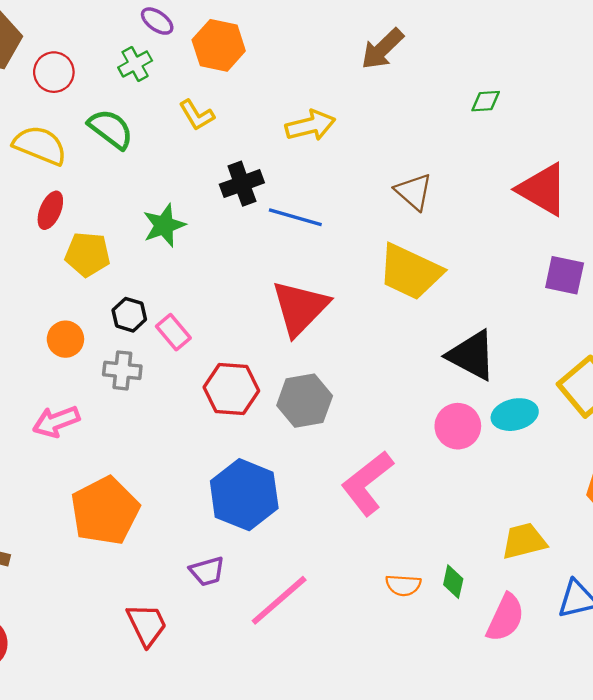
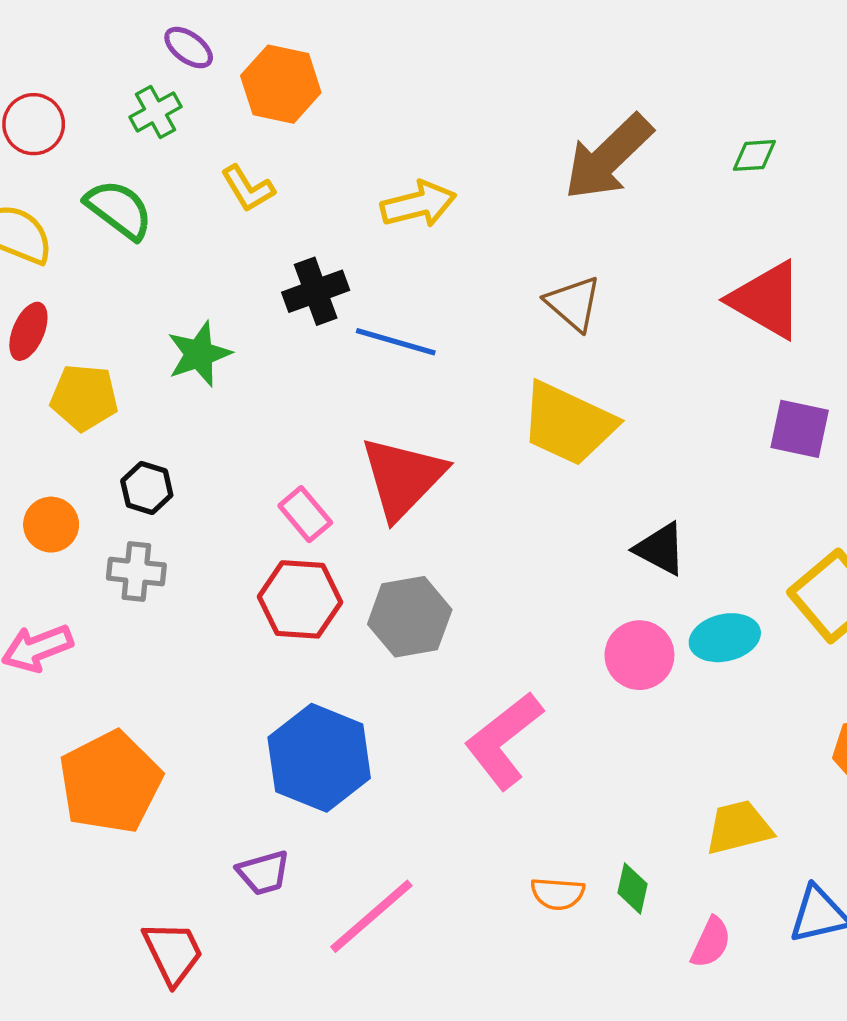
brown arrow: (382, 49) -> (608, 157), moved, size x1.4
green diamond: (486, 101) -> (754, 155), moved
pink rectangle: (173, 332) -> (305, 514), moved
black triangle: (472, 355) -> (660, 549), size x0.7
pink semicircle: (505, 618) -> (711, 942), size x0.7

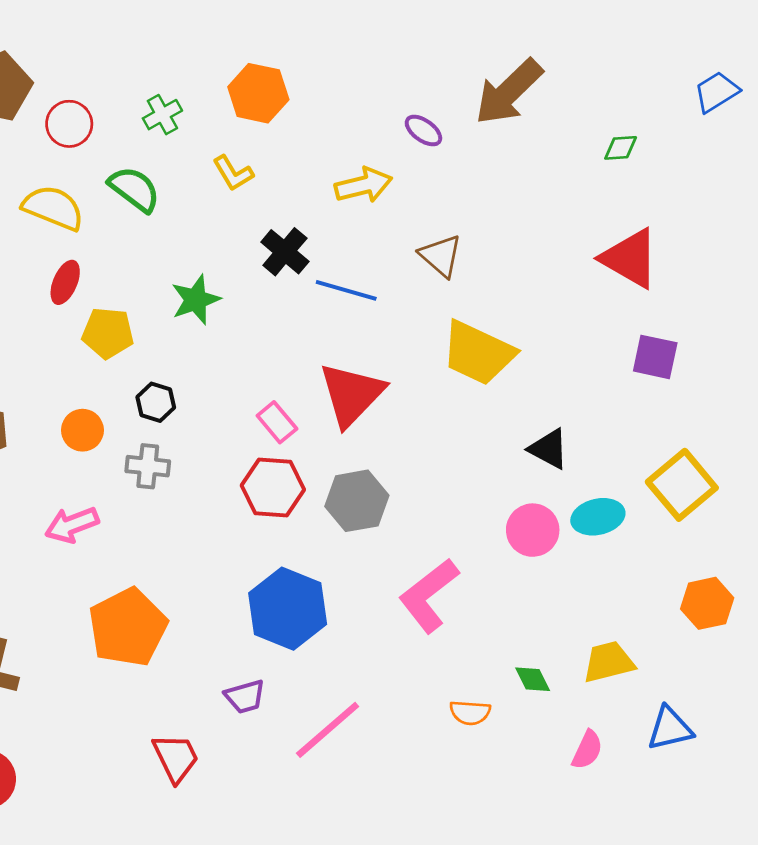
purple ellipse: (189, 48) -> (423, 131), moved
brown arrow: (608, 157) -> (509, 92), moved
black cross: (316, 291) -> (285, 252), turned -30
brown triangle: (573, 303) -> (441, 256), moved
green diamond: (633, 888) -> (533, 679), moved, turned -39

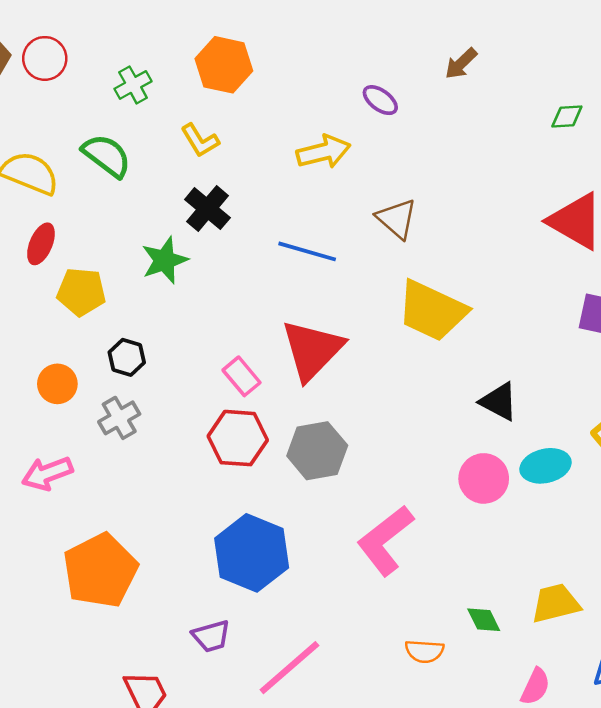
brown arrow: (509, 92) -> (461, 63), size x0.5
red circle: (69, 124) -> (45, 58), moved
black cross: (285, 252) -> (207, 209), moved
gray cross: (148, 466) -> (119, 418), turned -36

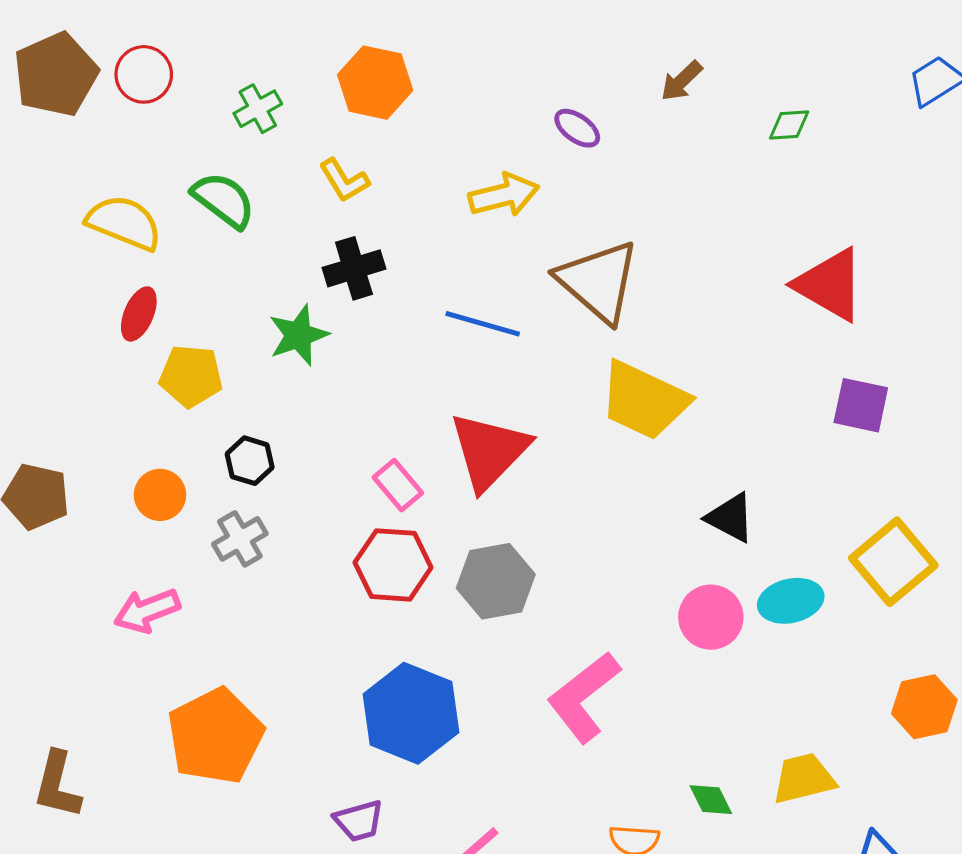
green diamond: (567, 116) -> (789, 125), moved
black cross: (207, 209) -> (354, 268), turned 33
brown triangle: (397, 219) -> (598, 281), size x1.6

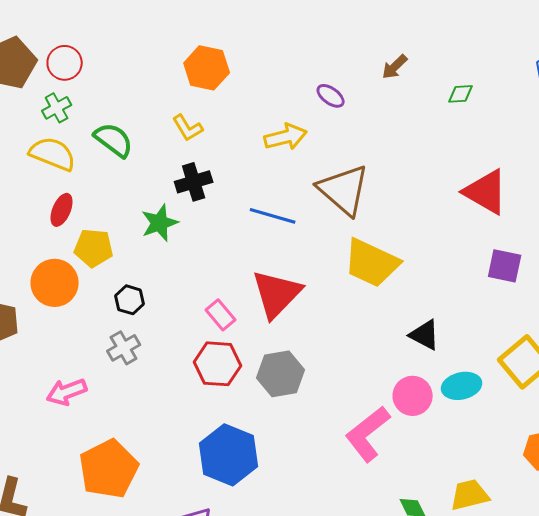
green cross: (258, 109) -> (57, 108), moved
orange circle: (160, 495) -> (55, 283), moved, size x1.5
pink L-shape: (584, 697) -> (368, 434), moved

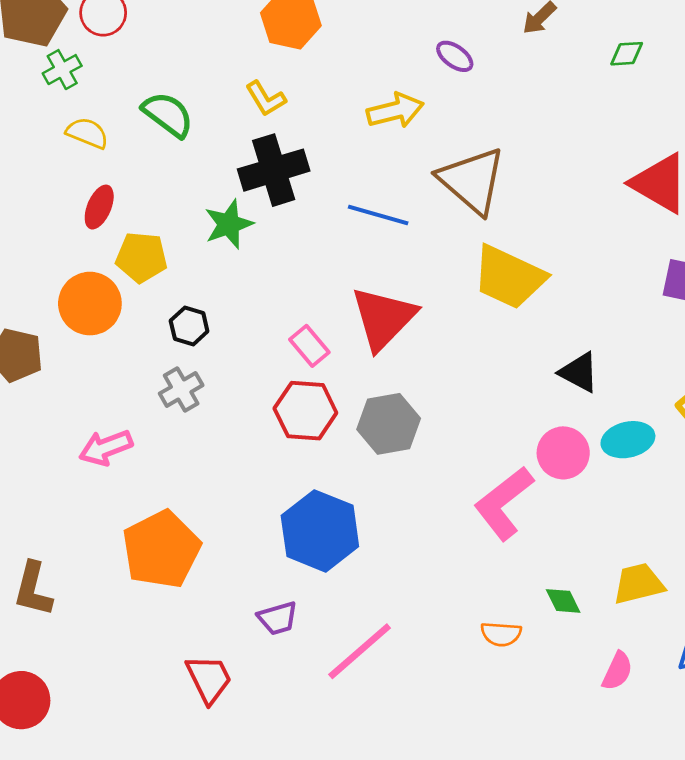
green cross: (57, 108) -> (62, 70), moved
yellow semicircle: (53, 154) -> (87, 133), size x0.7
black cross: (194, 182) -> (274, 170), size x1.4

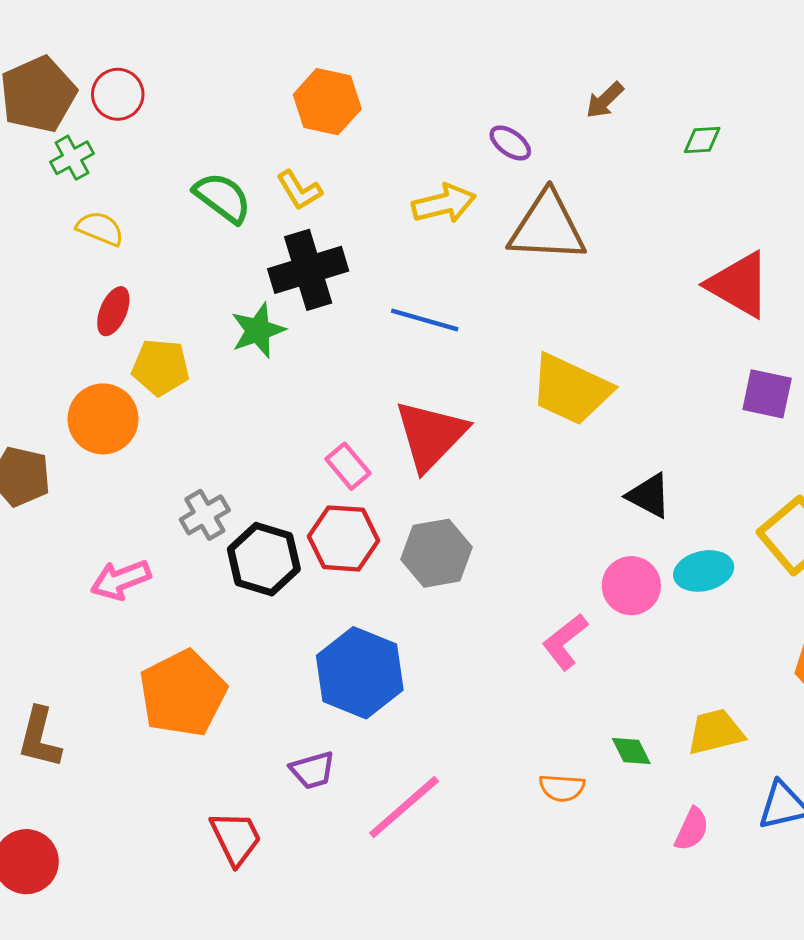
green semicircle: (168, 115) -> (223, 198), moved
brown triangle: (472, 181) -> (547, 227), moved, turned -38
black hexagon: (189, 326) -> (264, 559), moved, size x1.6
pink L-shape: (504, 503) -> (565, 642), size x0.7

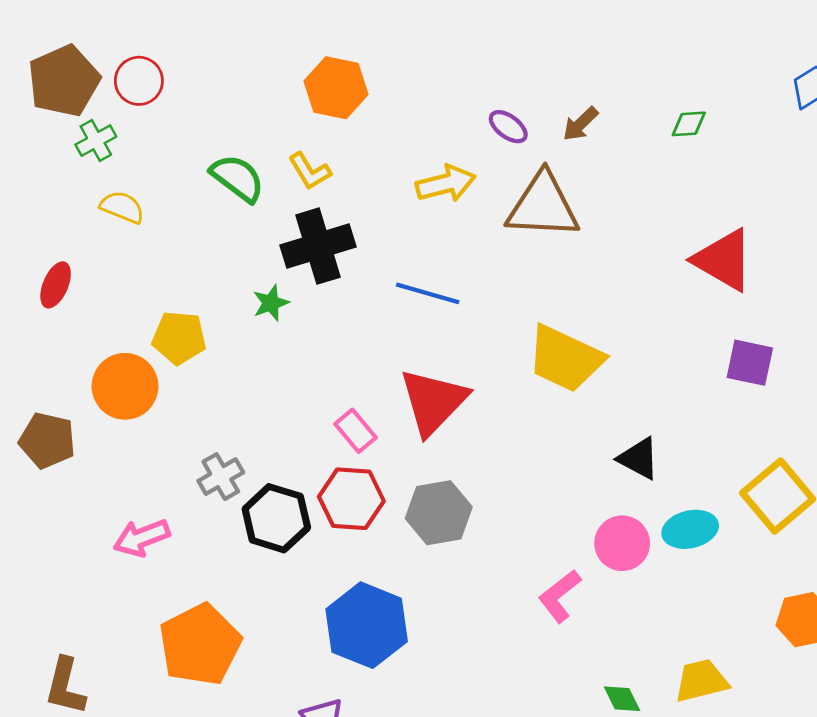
brown arrow: (605, 100) -> (580, 124), moved
red ellipse: (113, 311) -> (56, 285), moved
green star: (258, 330) -> (271, 303), size x0.7

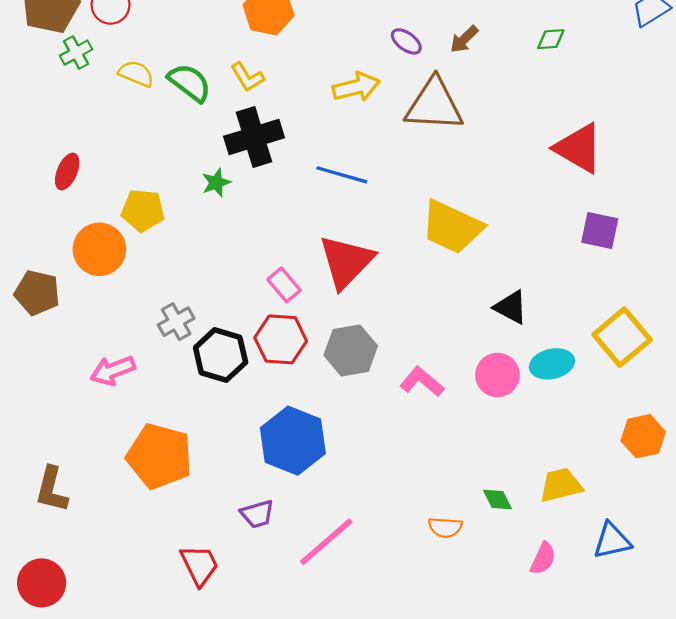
yellow semicircle: (122, 207) -> (136, 74), moved
red ellipse: (56, 285) -> (67, 172), moved
pink L-shape: (560, 596) -> (422, 382), moved, turned 78
orange pentagon: (200, 645) -> (159, 456), turned -30

